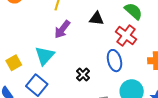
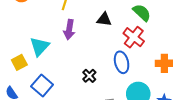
purple arrow: (62, 29) -> (69, 29), turned -30
cyan triangle: (45, 56) -> (40, 46), moved

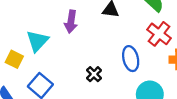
red cross: (134, 37) -> (159, 34), moved
yellow square: (19, 62) -> (14, 59), turned -35

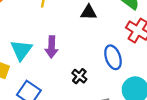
purple arrow: (71, 22) -> (51, 47), moved

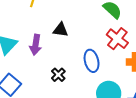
black triangle: (89, 12) -> (61, 30), moved

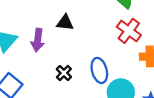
blue ellipse: (92, 61) -> (99, 70), moved

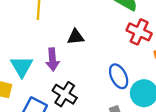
black cross: (64, 73) -> (65, 94), moved, size x1.5

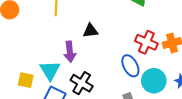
red cross: (139, 32) -> (146, 42), moved
cyan triangle: (22, 66) -> (50, 70), moved

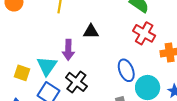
red cross: (146, 42) -> (144, 33), moved

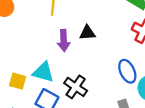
purple arrow: (68, 50) -> (64, 40), moved
cyan triangle: (47, 66) -> (43, 72), turned -45

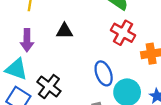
purple arrow: (64, 40) -> (27, 40), moved

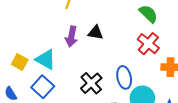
purple arrow: (27, 40) -> (71, 37), moved
black cross: (49, 87) -> (91, 83), moved

